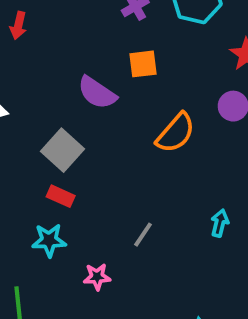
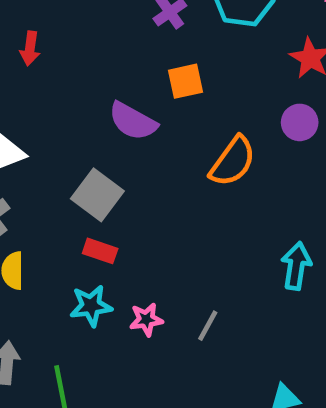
cyan arrow: (220, 223) -> (296, 266), size x1.4
gray line: (143, 235) -> (208, 326), moved
pink star: (97, 277) -> (146, 319), moved

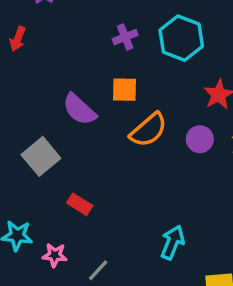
orange semicircle: (233, 161) -> (148, 130), moved
red rectangle: (100, 251) -> (80, 204), moved

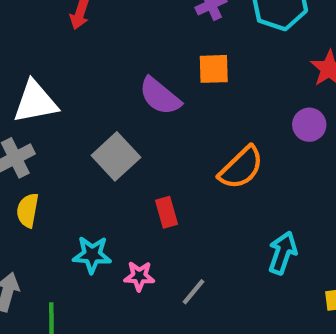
orange semicircle: (148, 130) -> (241, 168), moved
red rectangle: (80, 204) -> (166, 212), turned 45

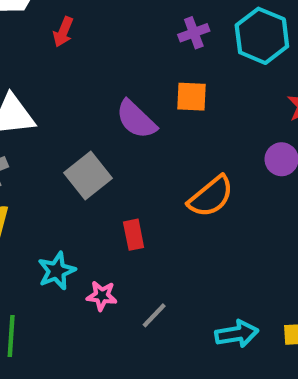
cyan arrow: (283, 253) -> (237, 334), moved, turned 57
cyan star: (92, 255) -> (57, 271), turned -30

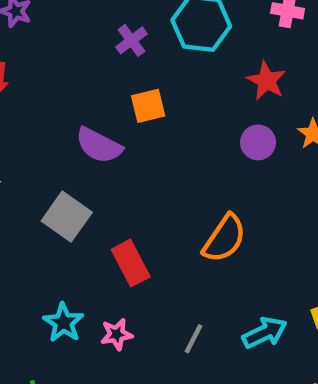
orange semicircle: (211, 196) -> (224, 239), moved
red rectangle: (134, 235) -> (131, 263), size x1.4
gray line: (154, 315) -> (193, 339), moved

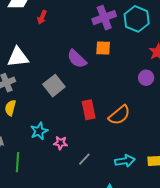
purple cross: (131, 40) -> (104, 18), size x1.6
red rectangle: (131, 263) -> (89, 110), moved
gray line: (193, 339) -> (84, 159), moved

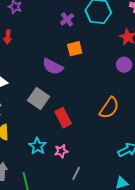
purple cross: (104, 18) -> (67, 19), size x0.6
red rectangle: (89, 110) -> (63, 118), moved
gray line: (84, 159) -> (76, 173), moved

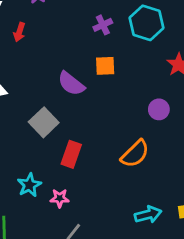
purple circle: (124, 65) -> (159, 109), moved
red rectangle: (63, 118) -> (71, 154), turned 36

